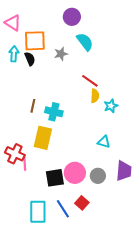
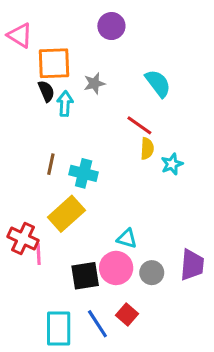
cyan semicircle: (85, 42) -> (158, 83), moved
cyan arrow: (14, 54) -> (65, 104), moved
yellow rectangle: (43, 138) -> (66, 214), turned 35
cyan triangle: (104, 142) -> (127, 239), moved

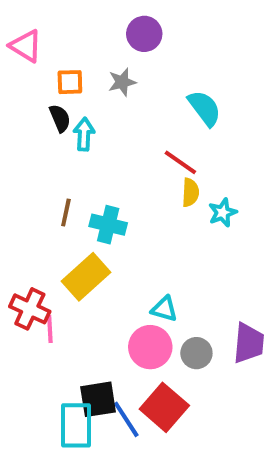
orange square: (54, 63) -> (70, 82), size x0.6
gray star: (94, 83) -> (122, 82), moved
black square: (85, 276) -> (98, 399), moved
red square: (127, 315) -> (164, 407), size x1.6

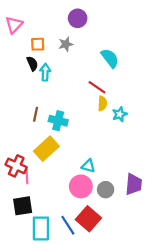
pink triangle: (26, 46) -> (14, 25), turned 42
black square: (98, 399) -> (23, 206), moved

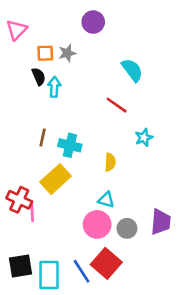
gray star: (66, 44) -> (67, 53), moved
yellow semicircle: (102, 103) -> (110, 162), moved
black square: (23, 206) -> (21, 266), moved

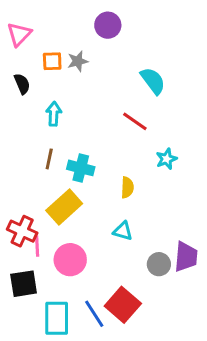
black semicircle: (39, 77) -> (22, 84), moved
cyan arrow: (54, 87) -> (54, 114), moved
pink circle: (97, 224) -> (70, 260), moved
gray circle: (127, 228) -> (159, 264), moved
black square: (21, 266) -> (24, 284), moved

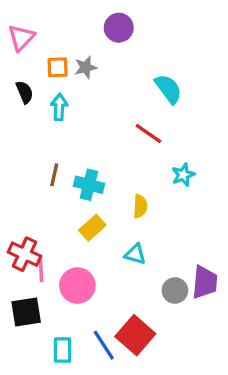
cyan arrow: (54, 114) -> (59, 107), moved
yellow rectangle: (64, 207) -> (92, 228), moved, size x0.7
cyan rectangle: (57, 318) -> (63, 350), size x0.7

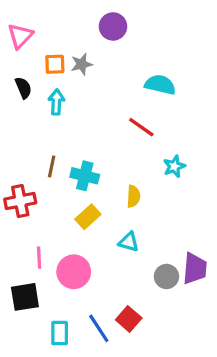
cyan semicircle: (168, 89) -> (160, 85), turned -40
red cross: (25, 254) -> (20, 201), moved, turned -36
red square: (135, 335) -> (129, 319), size x0.7

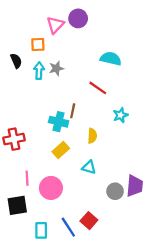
pink triangle: (20, 36) -> (55, 25), moved
gray star: (82, 64) -> (56, 68), moved
brown line: (52, 166) -> (73, 111), moved

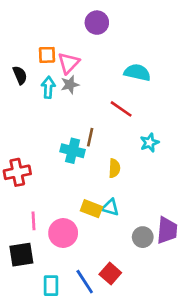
pink triangle: (55, 25) -> (69, 63), moved
yellow rectangle: (61, 150) -> (91, 209), moved, turned 63

